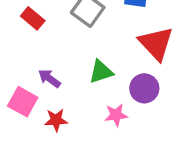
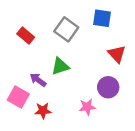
red triangle: (156, 43) -> (117, 54), size x0.7
green triangle: (101, 72) -> (60, 66), moved

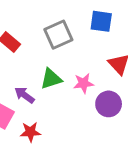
gray square: (66, 29) -> (58, 35), turned 30
pink star: (87, 107) -> (83, 83), moved

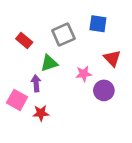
green triangle: (51, 79) -> (49, 63), moved
purple arrow: (24, 95) -> (36, 83), turned 49

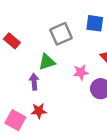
red rectangle: (24, 40) -> (12, 41), moved
pink square: (17, 100) -> (15, 120), moved

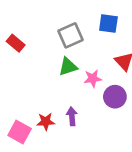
green triangle: (47, 62) -> (68, 67), moved
purple arrow: (34, 82) -> (72, 116), moved

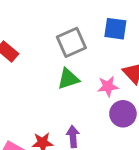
pink star: (93, 78) -> (108, 86), moved

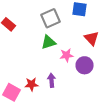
pink star: (108, 86) -> (66, 55), moved

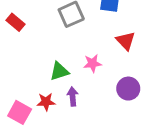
green triangle: (48, 42) -> (59, 71), moved
purple circle: (84, 65) -> (128, 89), moved

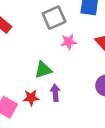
pink star: (92, 63) -> (69, 42), moved

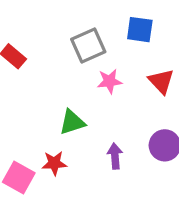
purple arrow: (55, 93) -> (115, 156), moved

